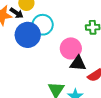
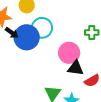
black arrow: (17, 13) -> (12, 33), moved

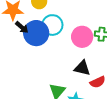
pink circle: (69, 53) -> (82, 37), moved

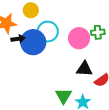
black arrow: (22, 27) -> (18, 39), turned -40

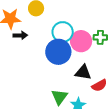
cyan circle: (48, 32) -> (63, 32), moved
blue circle: (33, 42) -> (58, 52), moved

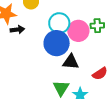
black triangle: (83, 72) -> (71, 62), moved

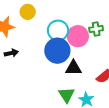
black arrow: (17, 30) -> (11, 53), moved

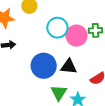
blue circle: (57, 51) -> (44, 66), moved

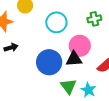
pink circle: (76, 36) -> (80, 46), moved

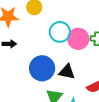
pink circle: (80, 46) -> (78, 39), moved

